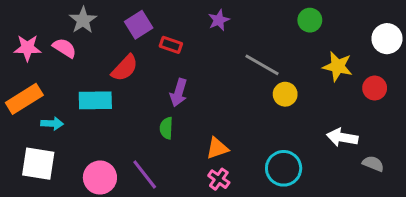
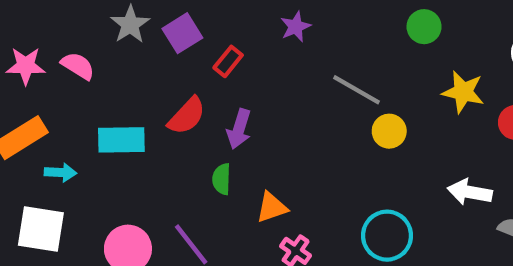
gray star: (83, 20) -> (130, 24), moved
red rectangle: (171, 45) -> (228, 61), turned -70
red semicircle: (125, 68) -> (187, 116), moved
orange triangle: (217, 148) -> (272, 207), moved

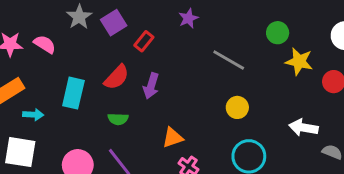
green circle: (424, 27) -> (278, 33), moved
yellow circle: (389, 131) -> (237, 107), moved
cyan rectangle: (121, 140) -> (73, 93), turned -76
green semicircle: (222, 179) -> (118, 119), moved, turned -90

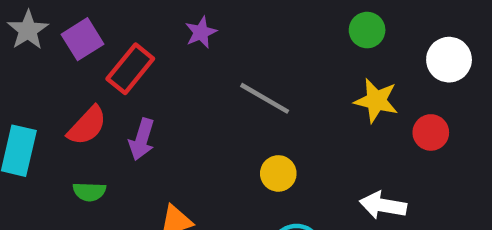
green circle: (278, 33) -> (367, 30), moved
red rectangle: (144, 41) -> (130, 69), size x1.5

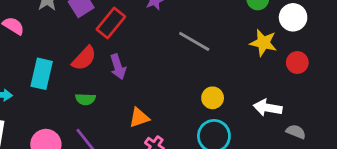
white circle: (449, 60) -> (293, 17), moved
purple arrow: (142, 139) -> (118, 67), turned -35
yellow circle: (278, 173) -> (213, 98), moved

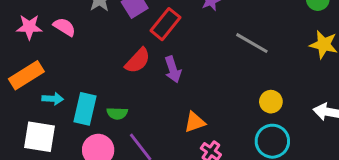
cyan rectangle: (42, 74) -> (85, 109), moved
green semicircle: (85, 99) -> (117, 113), moved

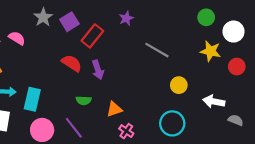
red semicircle: (138, 61) -> (72, 63), turned -100
yellow circle: (271, 102) -> (179, 85), moved
green semicircle: (117, 113) -> (84, 100), moved

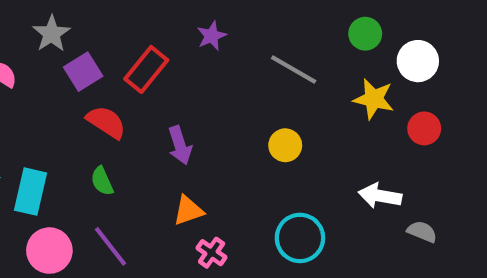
purple square: (69, 22) -> (83, 72), moved
gray line: (157, 50) -> (294, 69), moved
purple arrow: (98, 70) -> (180, 145), moved
yellow circle: (179, 85) -> (285, 145), moved
green semicircle: (84, 100) -> (102, 181), moved, turned 64

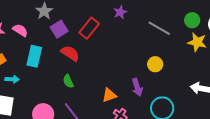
green circle: (365, 34) -> (192, 20), moved
purple arrow: (180, 145) -> (137, 87), moved
cyan rectangle: (30, 192) -> (34, 56), moved

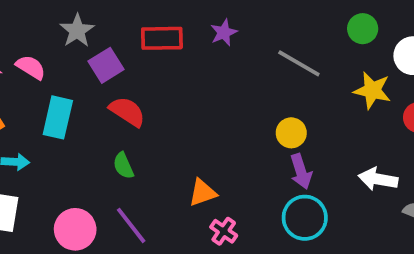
green circle: (192, 20) -> (363, 29), moved
red rectangle: (89, 28) -> (162, 38), moved, turned 50
purple arrow: (137, 87) -> (301, 171), moved

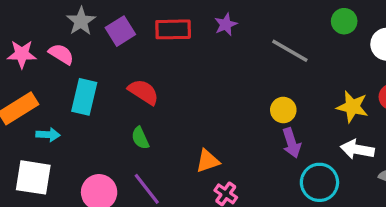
gray star: (77, 31) -> (81, 21), moved
purple square: (106, 65) -> (120, 31), moved
yellow star: (372, 90) -> (352, 107), moved
cyan circle: (305, 218) -> (319, 182), moved

